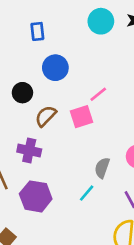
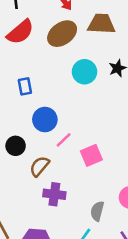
pink line: (98, 94) -> (64, 140), moved
pink square: (82, 117) -> (91, 155), moved
purple cross: (29, 151) -> (54, 194), moved

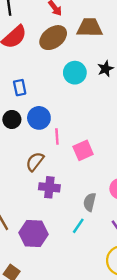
pink line: (64, 140) -> (57, 137), turned -49
black circle: (16, 146) -> (12, 119), moved

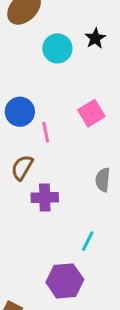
pink square: (83, 150) -> (91, 113), moved
gray semicircle: (90, 202) -> (103, 180), moved
purple hexagon: (34, 233) -> (65, 281), moved

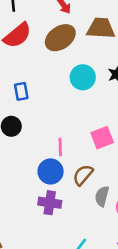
blue circle: (20, 112) -> (51, 171), moved
brown semicircle: (22, 168) -> (83, 175), moved

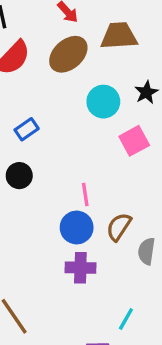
blue rectangle: (21, 91) -> (27, 129), turned 72
pink square: (102, 138) -> (134, 141), moved

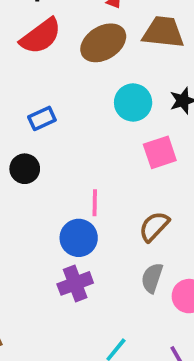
brown semicircle: (119, 227) -> (154, 226), moved
purple cross: (80, 268) -> (75, 283), turned -32

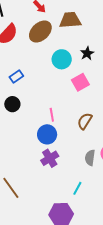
gray semicircle: (152, 278) -> (90, 158), moved

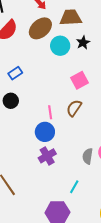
black star: (87, 53) -> (83, 43), moved
cyan circle: (62, 59) -> (60, 46), moved
brown semicircle: (85, 121) -> (74, 108), moved

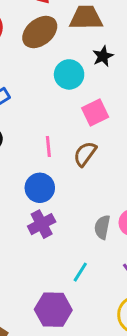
cyan circle: (60, 46) -> (69, 74), moved
pink line: (50, 112) -> (48, 147), moved

